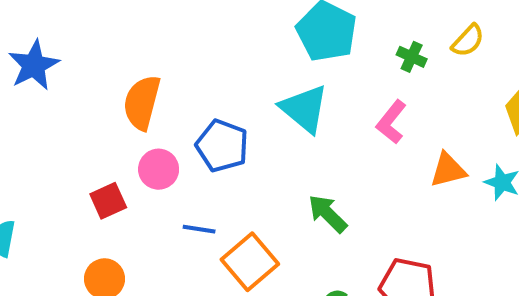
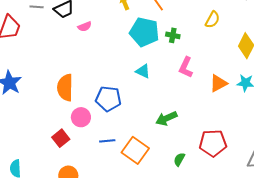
green cross: (412, 57) -> (173, 35), moved
cyan triangle: (304, 109) -> (143, 71), size x0.6
green arrow: (328, 214) -> (166, 118), turned -55

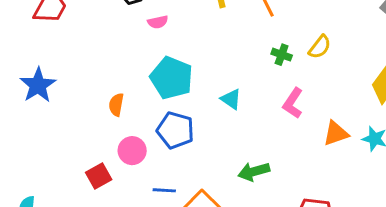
yellow semicircle: (213, 20) -> (320, 47), moved
cyan pentagon: (144, 32) -> (172, 78), moved
orange semicircle: (65, 88) -> (116, 105), size x0.6

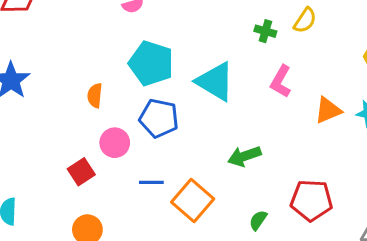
cyan triangle: (231, 99) -> (215, 82), size x1.8

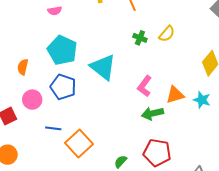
pink L-shape: (281, 81) -> (145, 86), moved
green arrow: (244, 156) -> (153, 113), moved

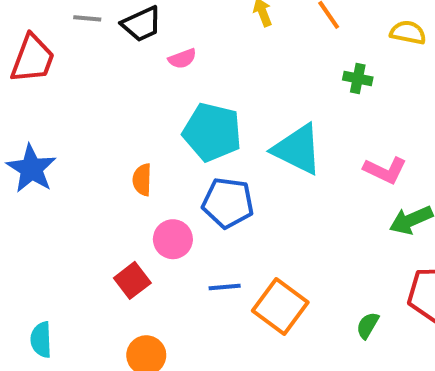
yellow semicircle: (167, 34) -> (408, 33), moved, turned -108
pink L-shape: (145, 86) -> (385, 170), turned -90

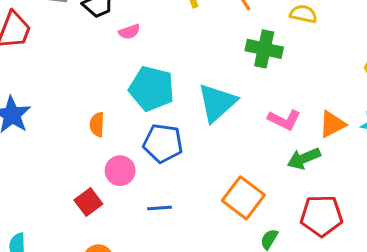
green cross: (358, 78) -> (264, 49), size x1.6
cyan triangle: (298, 149) -> (217, 103), turned 51
orange square: (280, 306) -> (243, 198), moved

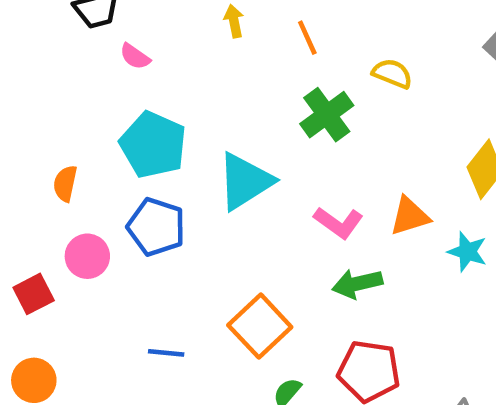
pink semicircle: (129, 32) -> (135, 57), turned 45
green cross: (264, 49) -> (327, 115), turned 32
orange triangle: (332, 124) -> (410, 216), moved
blue line: (159, 208) -> (166, 353), moved

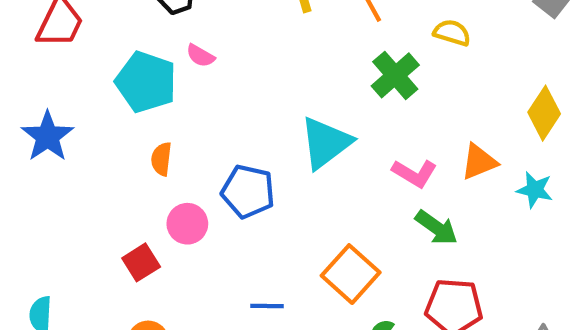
pink semicircle: (135, 57) -> (200, 56), moved
cyan pentagon: (153, 145) -> (146, 82), moved
green arrow: (357, 284) -> (436, 228), turned -126

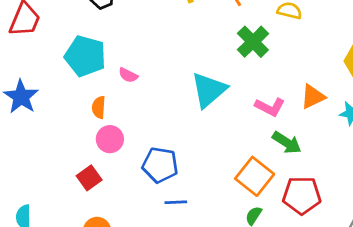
pink semicircle: (200, 56) -> (128, 75), moved
blue pentagon: (248, 191) -> (160, 165), moved
pink circle: (187, 224) -> (110, 139), moved
orange square: (351, 274) -> (255, 176), moved

